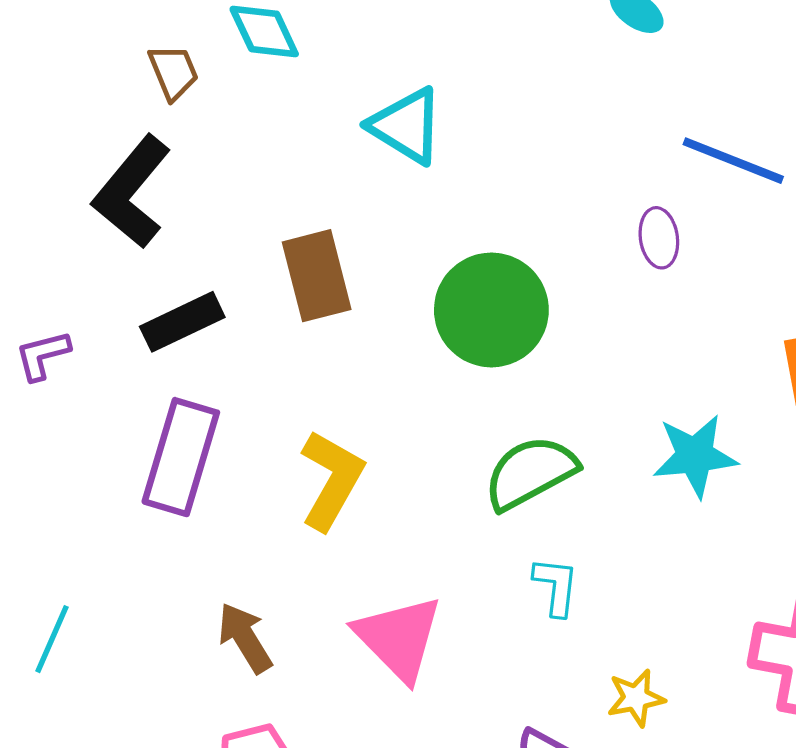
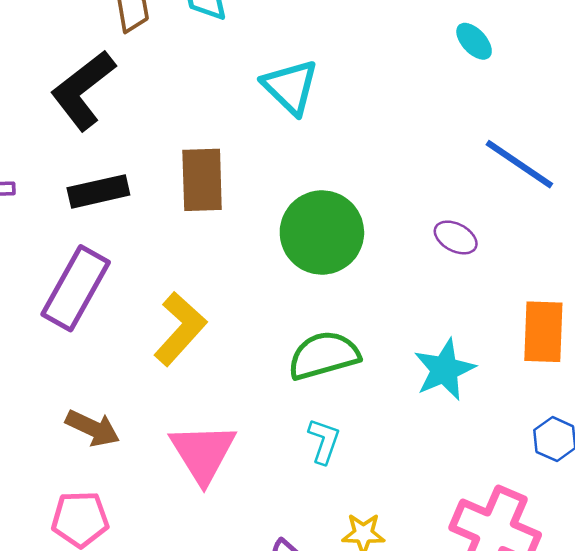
purple ellipse: (659, 238) -> (456, 237), moved, turned -66
cyan star: (695, 456) -> (445, 370), turned -30
brown arrow: (245, 638) -> (93, 428), turned 134

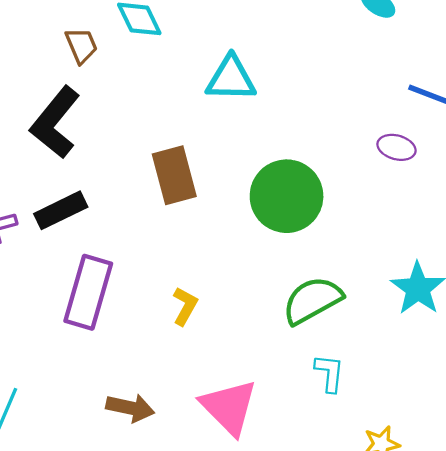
cyan triangle: (290, 87) -> (231, 79), turned -30
black rectangle: (98, 191) -> (61, 210), moved
purple ellipse: (456, 237) -> (396, 147), moved
yellow L-shape: (180, 329) -> (185, 306), size x0.6

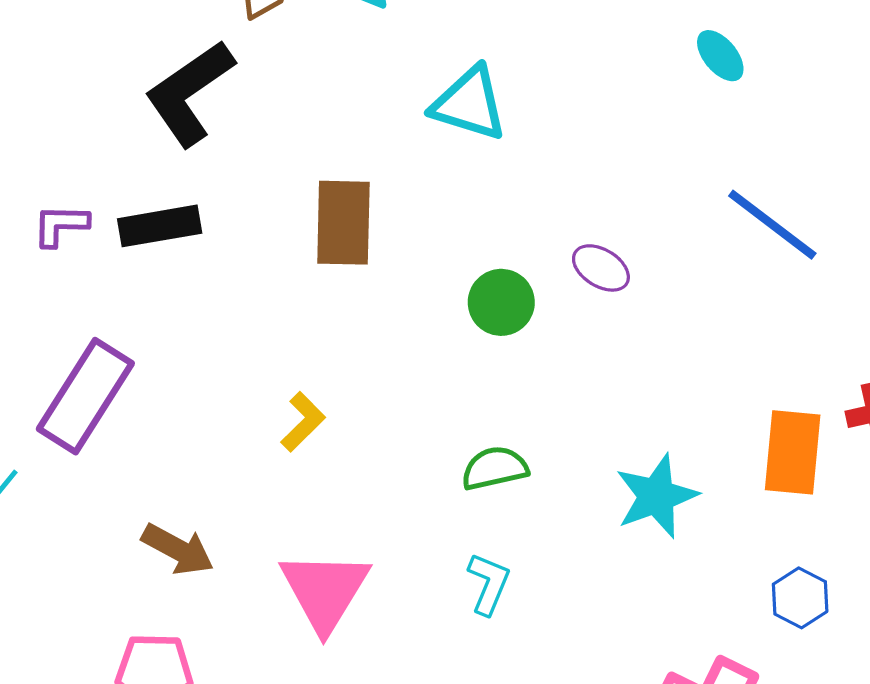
purple ellipse: (396, 147) -> (601, 268), moved
green circle: (287, 196) -> (501, 302), size x0.6
purple rectangle: (88, 292) -> (85, 396), moved
green semicircle: (312, 300) -> (495, 468), size x0.7

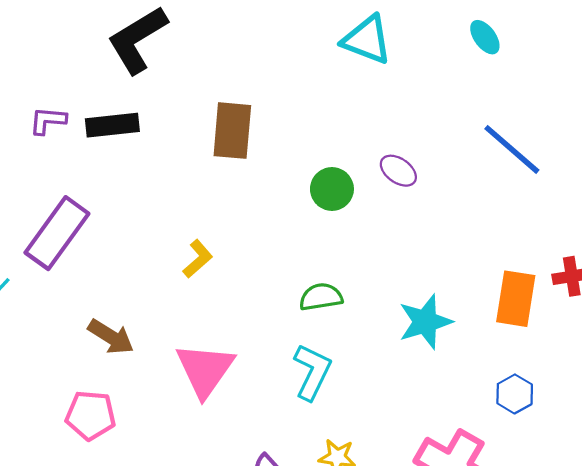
cyan triangle: (469, 104) -> (367, 40), moved
cyan L-shape: (489, 584) -> (312, 372), size x1.4

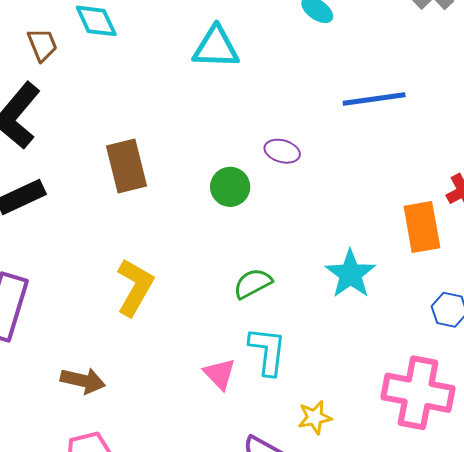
blue line: (512, 149) -> (374, 99), turned -30
yellow L-shape: (198, 259) -> (135, 287), size x1.6
pink triangle: (205, 370) -> (220, 374), moved, size x0.6

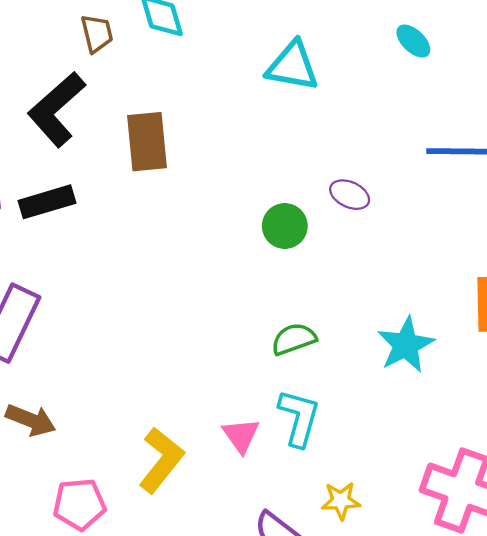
brown rectangle: (127, 166) -> (147, 142), moved
yellow L-shape: (135, 287) -> (161, 460), moved
brown arrow: (83, 381) -> (31, 420), moved

